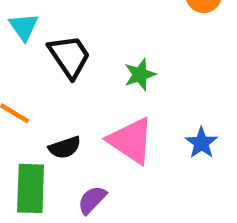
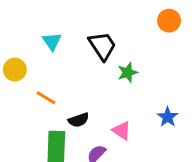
black trapezoid: (69, 56) -> (102, 46), moved
pink triangle: (131, 141) -> (122, 130), moved, size x0.6

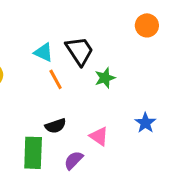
cyan triangle: (52, 41) -> (44, 52), moved, turned -30
orange line: (46, 98) -> (56, 79), moved, turned 30

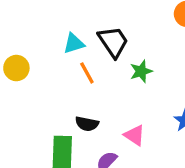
cyan triangle: (44, 52) -> (74, 43), turned -42
black semicircle: (56, 126) -> (87, 124), turned 30

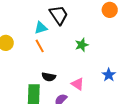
black trapezoid: (113, 42) -> (59, 15), moved
orange line: (87, 73) -> (40, 46), moved

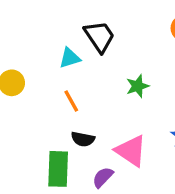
orange line: (40, 46) -> (71, 101), moved
pink triangle: (78, 84) -> (131, 151), size x1.5

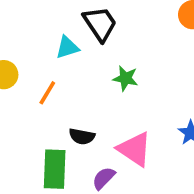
green star: (138, 86) -> (125, 78), moved, turned 30
orange line: (71, 101) -> (47, 93), moved, turned 60

